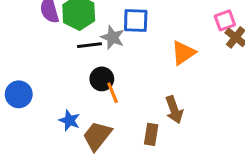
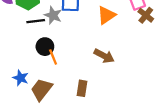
orange triangle: (183, 53) -> (106, 15), moved
brown arrow: (174, 110) -> (104, 56), moved, turned -42

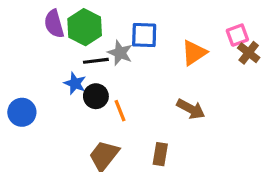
black circle: (45, 47) -> (96, 96), moved
blue star: (21, 78) -> (75, 83), moved

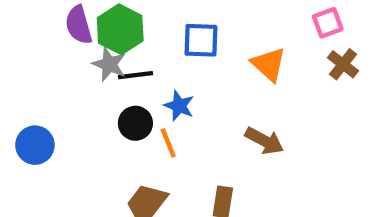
pink square: (237, 35) -> (328, 23), moved
gray star: (120, 53) -> (109, 64), moved
orange triangle: (194, 53) -> (269, 64), turned -44
blue star: (75, 83) -> (179, 106), moved

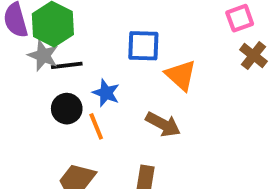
blue square: (201, 40) -> (143, 46), moved
orange triangle: (269, 64) -> (181, 75), moved
brown arrow: (264, 141) -> (163, 124), moved

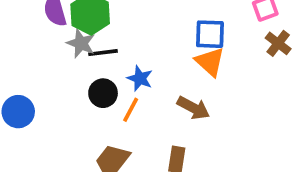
blue square: (143, 46) -> (210, 34), moved
orange line: (96, 126) -> (131, 110), turned 50

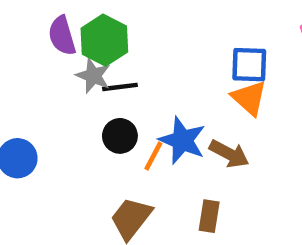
blue star: (140, 78) -> (182, 140), moved, size x1.5

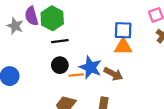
gray star: (93, 76) -> (15, 26), moved
orange triangle: (249, 98) -> (123, 47), turned -42
orange line: (153, 156) -> (76, 75), turned 56

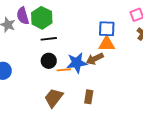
blue star: (90, 67) -> (77, 63), turned -30
brown arrow: (113, 74) -> (95, 59), moved, turned 126

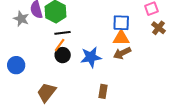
brown arrow: (95, 59) -> (122, 53), moved
orange line: (64, 70) -> (60, 45), moved, turned -48
brown trapezoid: (54, 98) -> (46, 92), moved

